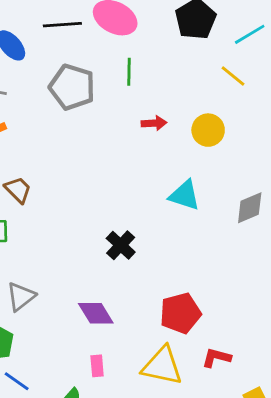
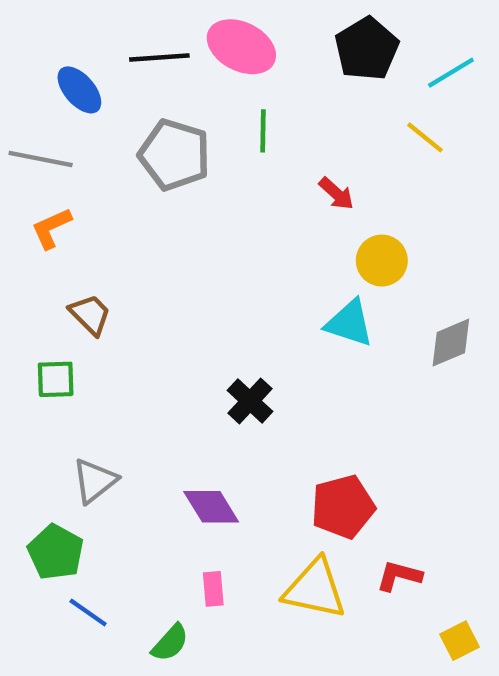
red arrow: (154, 123) -> (336, 194), moved, turned 45
yellow circle: (208, 130) -> (382, 261), moved

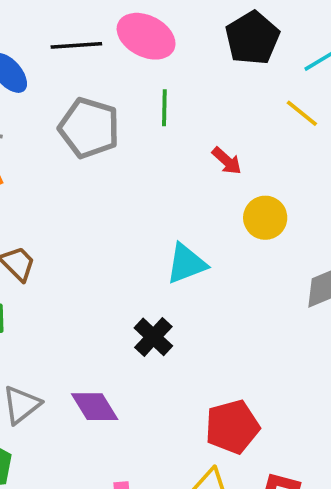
cyan triangle: (349, 323) -> (186, 264), moved, turned -39
purple diamond: (211, 507) -> (95, 407), moved

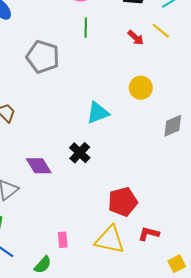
gray pentagon: (89, 128) -> (43, 57), moved
red arrow: (227, 161) -> (136, 38), moved
purple diamond: (95, 407) -> (39, 166), moved

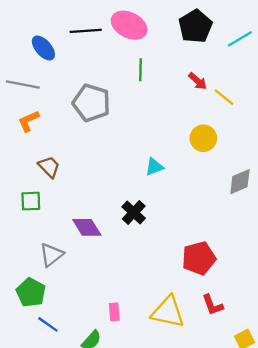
yellow line: (161, 31) -> (224, 97), moved
cyan triangle: (98, 113) -> (154, 167), size x0.7
red pentagon: (123, 202) -> (199, 258), moved
red L-shape: (149, 234) -> (212, 305), turned -125

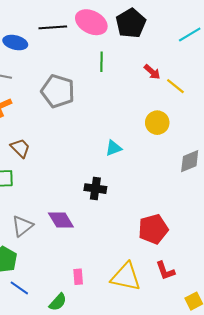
black pentagon: (195, 26) -> (131, 23), moved
blue ellipse: (43, 48) -> (15, 43), turned -35
black cross: (134, 212) -> (95, 189), turned -35
purple diamond: (87, 227) -> (61, 220), moved

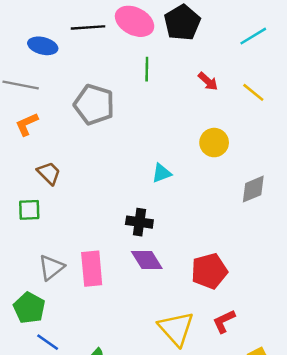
yellow line: (175, 86) -> (253, 92), moved
purple diamond: (61, 220) -> (147, 260), moved
red L-shape: (165, 271) -> (224, 321), turned 85
pink rectangle: (78, 277) -> (92, 269), moved, size x1.8
yellow triangle: (126, 277) -> (176, 329), turned 36

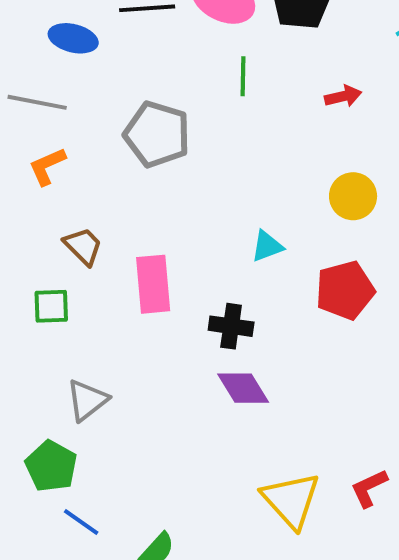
red arrow: (208, 81) -> (343, 96), turned -55
pink rectangle: (92, 269) -> (153, 284), moved
red pentagon: (209, 271) -> (345, 290), moved

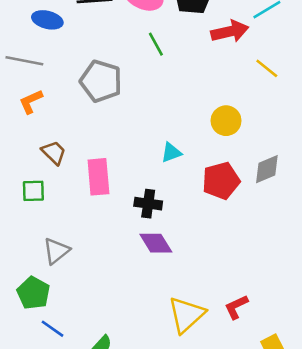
green line: (243, 76) -> (156, 44), turned -30
red arrow: (343, 96) -> (230, 31), moved, size x1.6
yellow triangle: (291, 500) -> (186, 315), turned 30

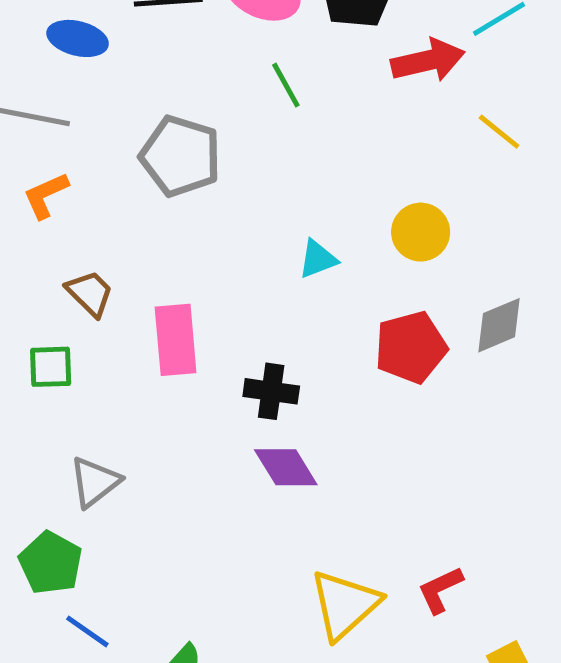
cyan triangle: (171, 153) -> (318, 259), moved

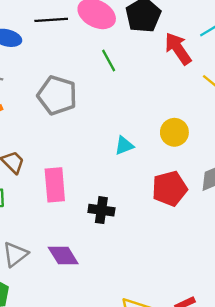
red arrow: (428, 61) -> (178, 49), turned -112
purple diamond: (286, 467) -> (63, 256), moved

